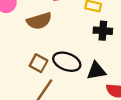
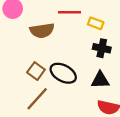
black triangle: (96, 71) -> (100, 80), moved

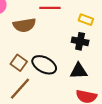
yellow rectangle: (96, 23) -> (86, 20), moved

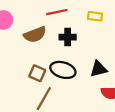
black cross: (80, 41) -> (68, 37), moved

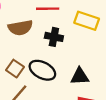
yellow rectangle: (95, 16) -> (87, 21), size x1.5

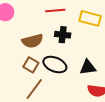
brown semicircle: (20, 28) -> (32, 41), moved

